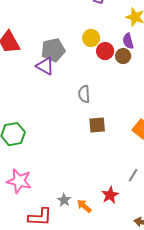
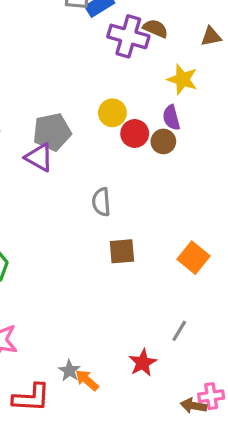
orange arrow: (84, 206) -> (87, 380), moved

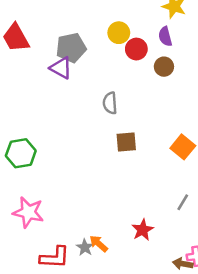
brown circle: (163, 141) -> (164, 67), moved
gray line: (179, 331) -> (183, 202), moved
gray star: (69, 371) -> (85, 247), moved

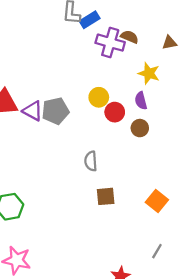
purple triangle: (61, 68) -> (33, 111), moved

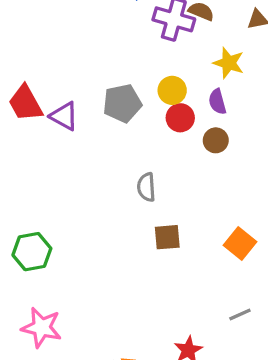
yellow circle: (99, 97) -> (172, 90), moved
gray pentagon: (55, 111) -> (122, 103), moved
gray line: (157, 251) -> (240, 315), turned 35

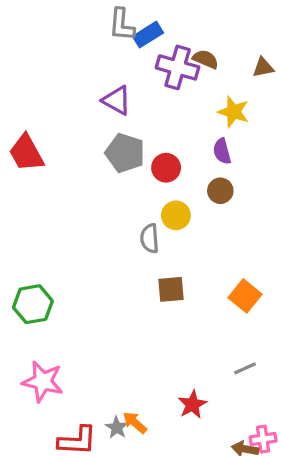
yellow circle: (172, 90) -> (176, 215), moved
gray pentagon: (122, 103) -> (125, 153), turned 30
purple triangle: (64, 116) -> (117, 100), moved
red circle: (180, 118) -> (166, 168), moved

